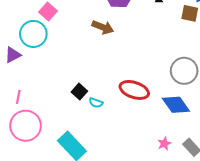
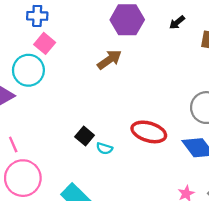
brown arrow: (103, 27) -> (109, 60), turned -55
pink line: (18, 97) -> (13, 145), turned -32

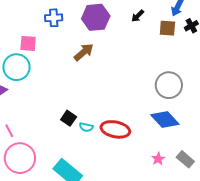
blue cross: (37, 16) -> (54, 18), moved
pink square: (45, 43) -> (28, 43), turned -30
red ellipse: (149, 132) -> (115, 129), moved

